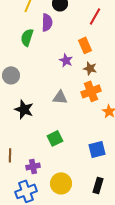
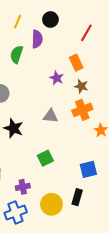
black rectangle: (98, 185) -> (77, 197), moved

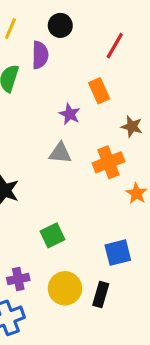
brown star: (81, 86) -> (132, 127), moved
gray triangle: (50, 116) -> (60, 153), moved
yellow circle: (51, 204) -> (65, 288), moved

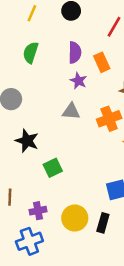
purple semicircle: (40, 55) -> (75, 53), moved
green square: (52, 235) -> (53, 168), moved

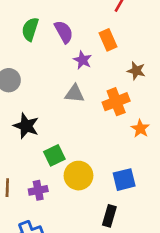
purple semicircle: (75, 53) -> (64, 32), moved, turned -30
purple cross: (38, 211) -> (38, 190), moved
yellow circle: (75, 218) -> (78, 176), moved

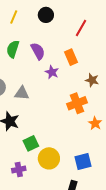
gray triangle: (74, 94) -> (22, 93), moved

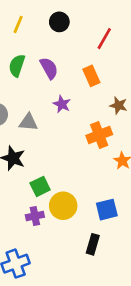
purple star: (52, 72) -> (62, 104), moved
purple cross: (19, 169) -> (35, 216), moved

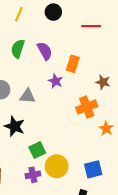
red line: (104, 39) -> (91, 26), turned 60
orange rectangle: (91, 76) -> (73, 64), moved, turned 42

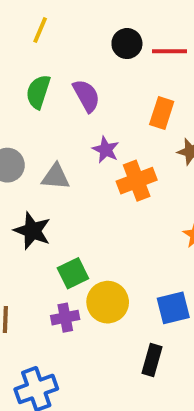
black circle: (53, 12) -> (127, 44), moved
orange rectangle: (73, 64) -> (162, 113), moved
orange cross: (87, 107) -> (137, 181), moved

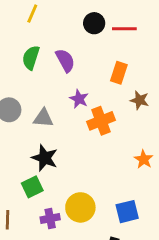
black star: (32, 231) -> (45, 158), moved
green square: (73, 273) -> (32, 187), moved

